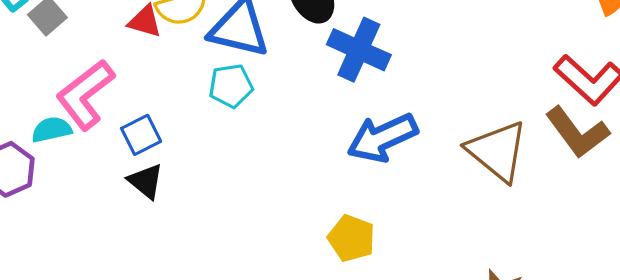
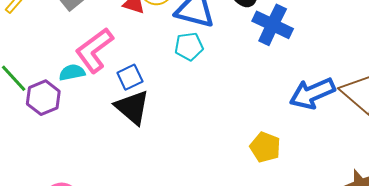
blue arrow: (382, 138) -> (312, 93), moved
black triangle: (146, 181) -> (132, 107), size x1.5

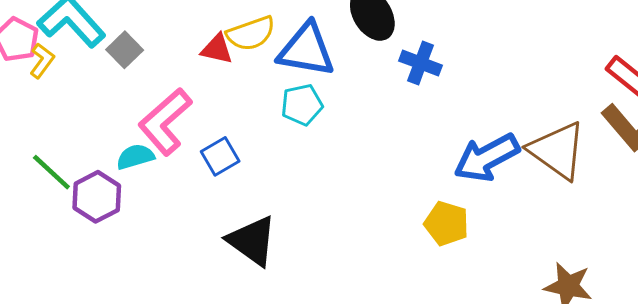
blue cross: (273, 25) -> (421, 63), size x0.7
black triangle: (132, 107) -> (252, 241), moved
yellow pentagon: (265, 147) -> (446, 224), moved

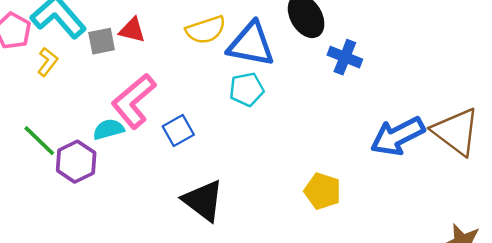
red triangle: (217, 49) -> (132, 30), moved
gray square: (125, 50) -> (102, 41), turned 32
yellow L-shape: (42, 61) -> (48, 62), moved
yellow pentagon: (446, 224) -> (322, 191), moved

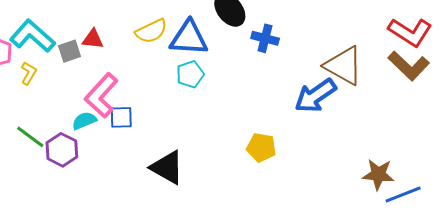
blue square: (178, 130) -> (121, 117), moved, turned 35
brown triangle: (456, 131) -> (344, 66), moved

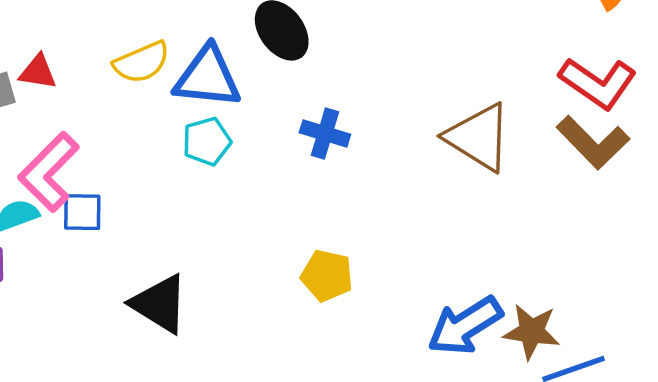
blue cross: (265, 38) -> (325, 134), moved
blue arrow: (315, 96) -> (465, 326), moved

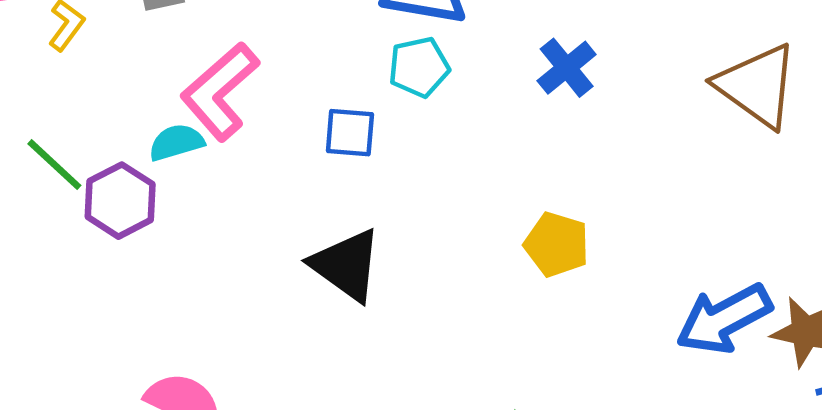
blue cross: (325, 134) -> (567, 68), turned 30
blue square: (82, 212) -> (350, 133), moved

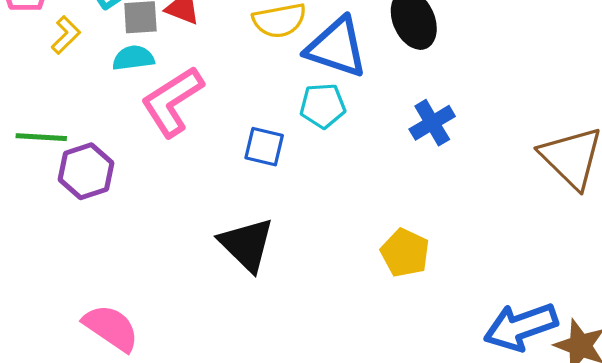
cyan semicircle: (176, 142) -> (133, 58), moved
green line: (54, 165) -> (41, 137), turned -48

